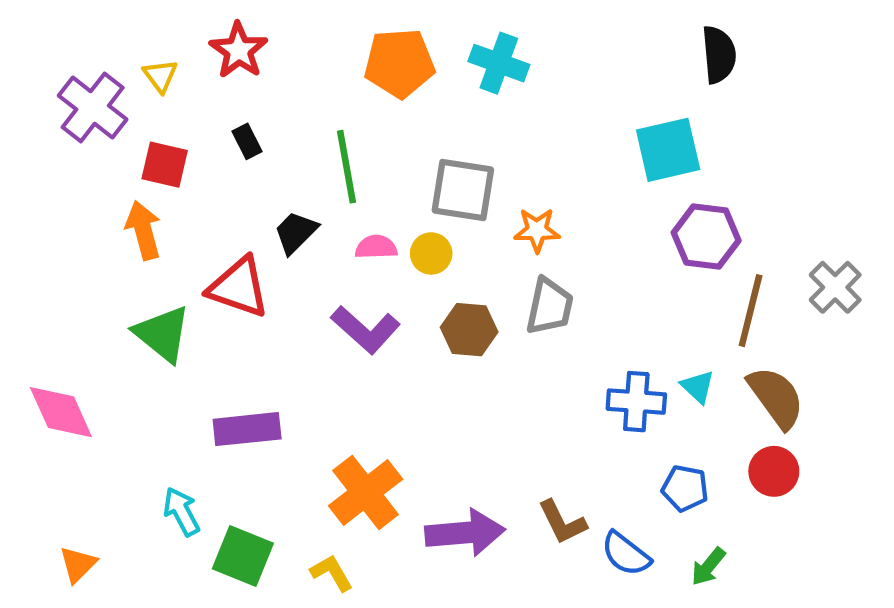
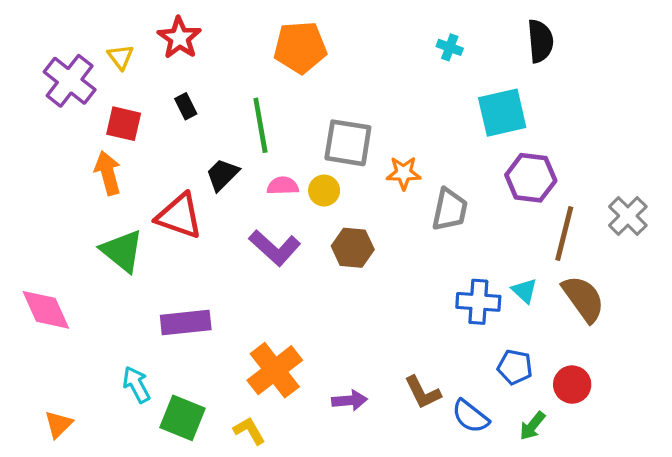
cyan cross: (499, 63) -> (450, 47), moved, size x0.6
gray trapezoid: (550, 306) -> (450, 210), moved
red circle: (774, 471) -> (572, 385), moved
purple arrow: (465, 533) -> (350, 400), size x0.6

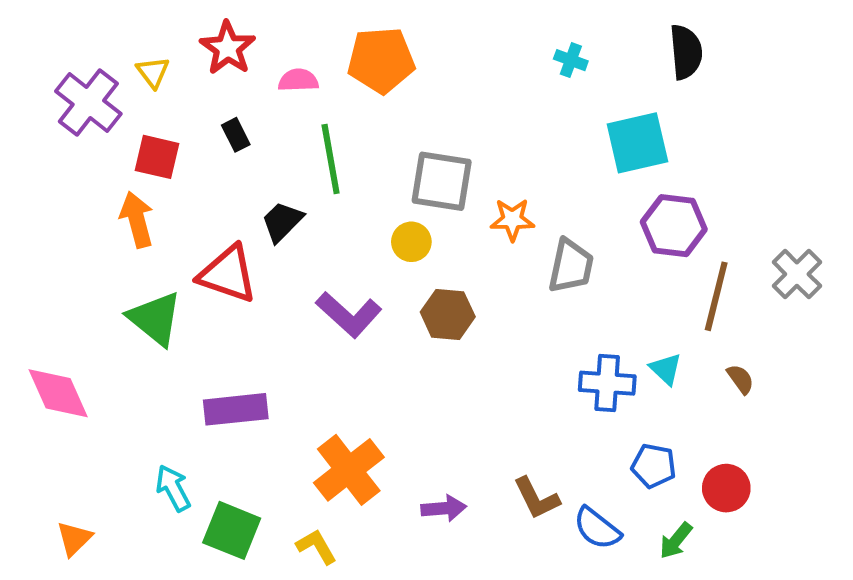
pink semicircle: (283, 186) -> (298, 80), moved
brown semicircle: (583, 299) -> (740, 379), size x0.5

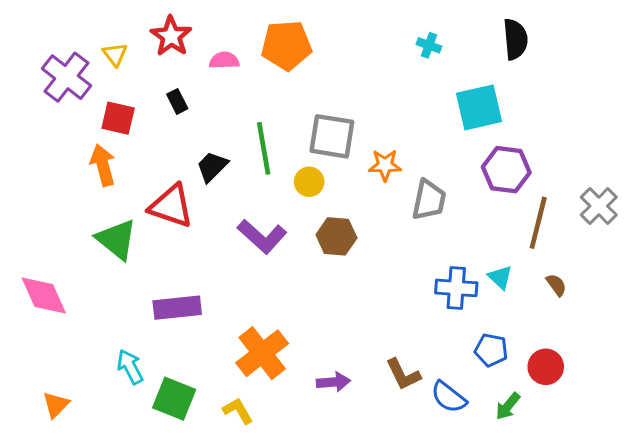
green line: (331, 159) -> (264, 148), moved

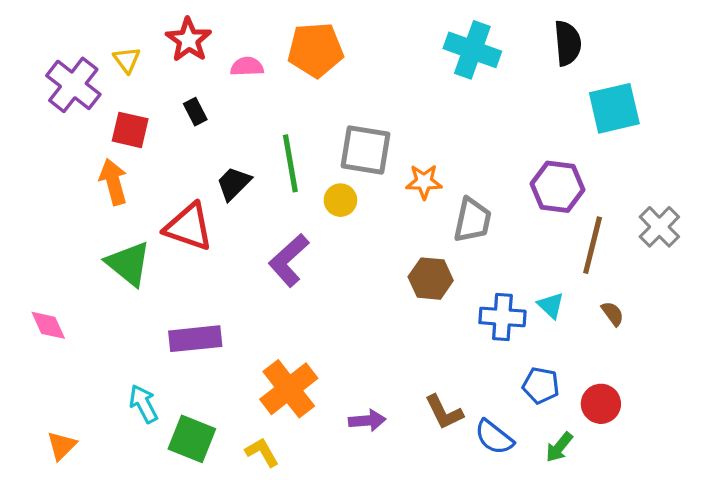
cyan cross: (429, 45) -> (472, 50), size x2.0
cyan square: (479, 107) -> (614, 108), moved
purple L-shape: (262, 236) -> (289, 260), turned 96
brown hexagon: (336, 236) -> (431, 279), moved
pink diamond: (44, 296) -> (48, 325), size x0.7

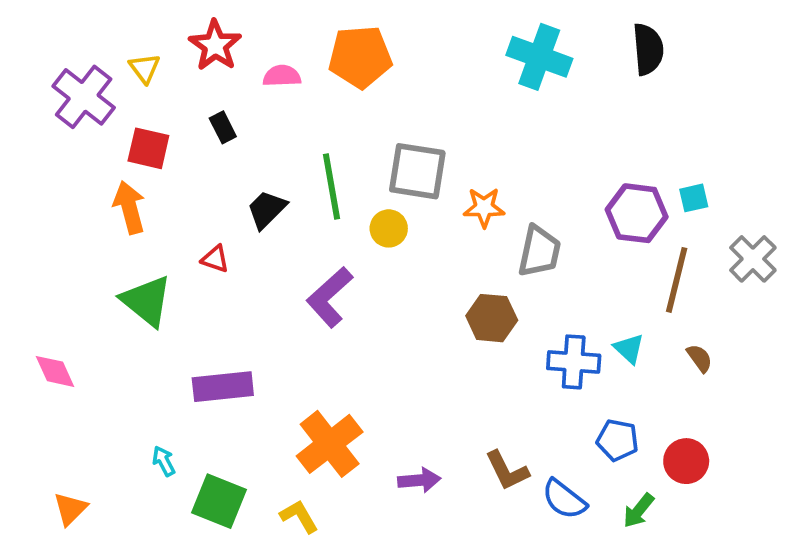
cyan square: (614, 108) -> (694, 198), moved, size x0.5
red triangle: (189, 227) -> (215, 259), size x0.5
cyan arrow: (143, 404) -> (164, 461), size x0.7

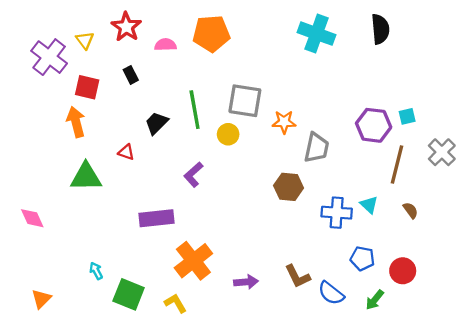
purple L-shape: (330, 297) -> (193, 175), size x0.7
green triangle: (147, 301) -> (86, 177), turned -40
purple rectangle: (223, 387) -> (156, 218), moved

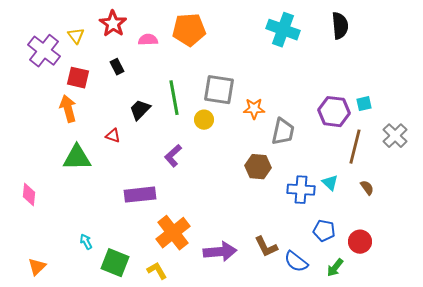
pink diamond: (32, 218) -> (29, 195), turned 30
purple arrow: (246, 282) -> (220, 252), size x1.5

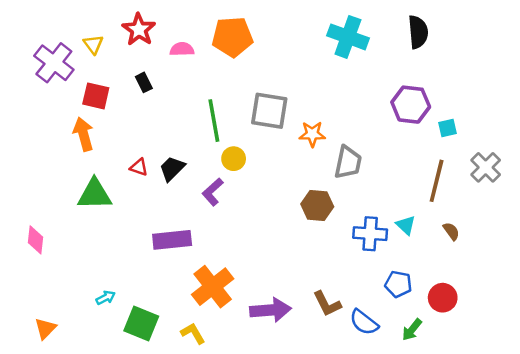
black trapezoid: (140, 110) -> (172, 169), moved
purple hexagon: (334, 112) -> (411, 105), moved
yellow circle: (204, 120) -> (234, 159), moved
cyan arrow: (86, 242) -> (106, 298), turned 91

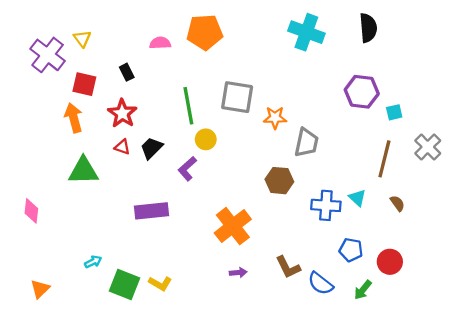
red star: (139, 30) -> (122, 113), moved
orange cross: (213, 287) -> (233, 226), moved
purple arrow: (270, 310) -> (238, 273), size x0.5
yellow L-shape: (193, 333) -> (160, 283), moved, turned 150

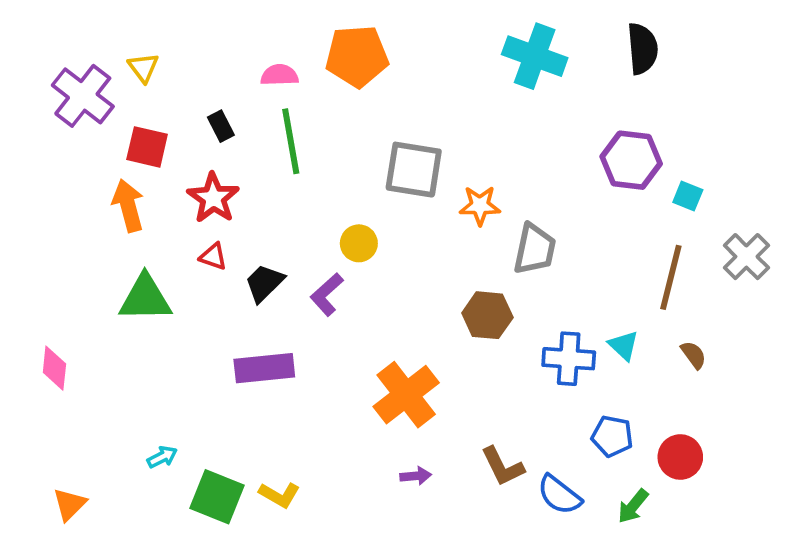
green line: (188, 106) -> (291, 141), moved
cyan square: (394, 112) -> (688, 196), turned 35
black trapezoid: (152, 148) -> (264, 283), moved

